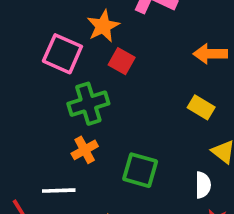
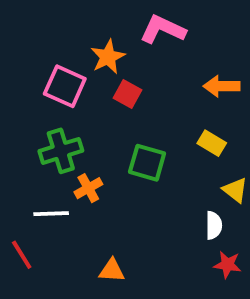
green cross: (88, 104) -> (61, 151), moved
green square: (140, 170) -> (147, 163), moved
white line: (59, 191) -> (51, 214), moved

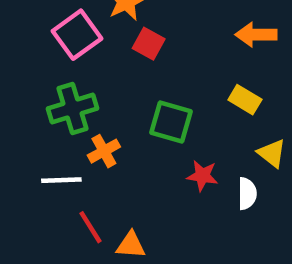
pink square: (65, 86) -> (77, 35), turned 30
red line: (22, 255) -> (90, 227), moved
red star: (227, 265) -> (202, 176), moved

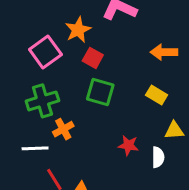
green square: (171, 122) -> (100, 92), moved
yellow triangle: (272, 153) -> (174, 131), turned -42

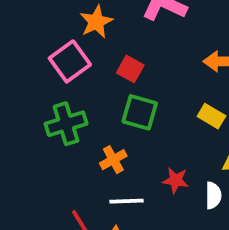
orange star: (78, 30) -> (96, 22), moved
orange cross: (63, 129) -> (113, 160), moved
white line: (35, 148) -> (126, 201), moved

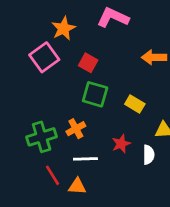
yellow rectangle: (211, 116) -> (135, 104), moved
green cross: (66, 124) -> (42, 137), moved
red star: (176, 180) -> (121, 144), turned -30

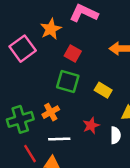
orange star: (63, 28) -> (51, 29), moved
red square: (88, 63) -> (73, 53), moved

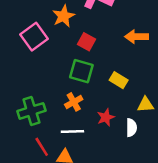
orange cross: (51, 112) -> (74, 102), moved

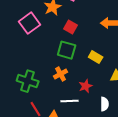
green cross: (31, 111) -> (28, 81), turned 35
white semicircle: (131, 128) -> (105, 104), moved
white line: (72, 131) -> (70, 101), moved

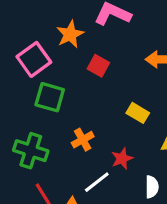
green square: (67, 50) -> (50, 97), moved
white line: (70, 101) -> (97, 182), turned -36

